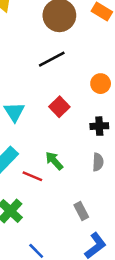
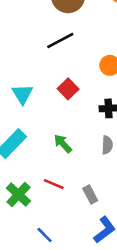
red line: (32, 176) -> (54, 184), moved

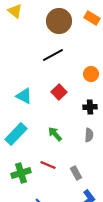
cyan triangle: (22, 94) -> (24, 96), turned -30
green cross: (18, 195) -> (21, 173), turned 30

